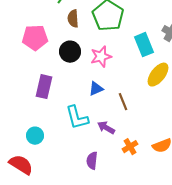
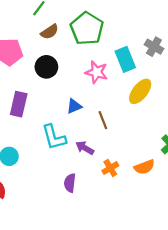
brown semicircle: (73, 19) -> (50, 32), turned -120
pink star: (101, 57) -> (96, 72), moved, turned 30

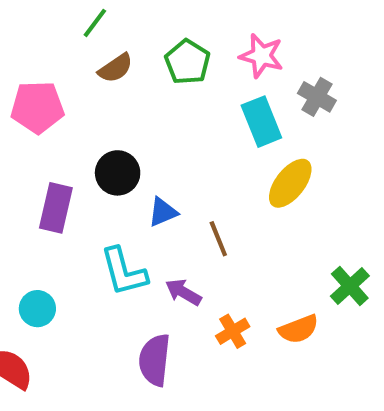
green pentagon: (87, 29) -> (187, 62), size x0.7
black circle: (46, 67) -> (118, 173), moved
pink star: (96, 72) -> (261, 56), moved
purple semicircle: (70, 183) -> (155, 360), size x1.4

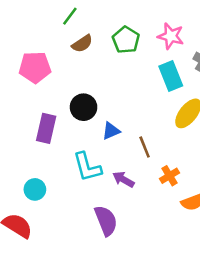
orange cross: (233, 331) -> (169, 176), moved
purple semicircle: (155, 360) -> (106, 221), turned 152

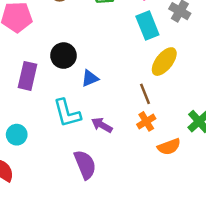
brown line: (145, 147) -> (145, 94), moved

